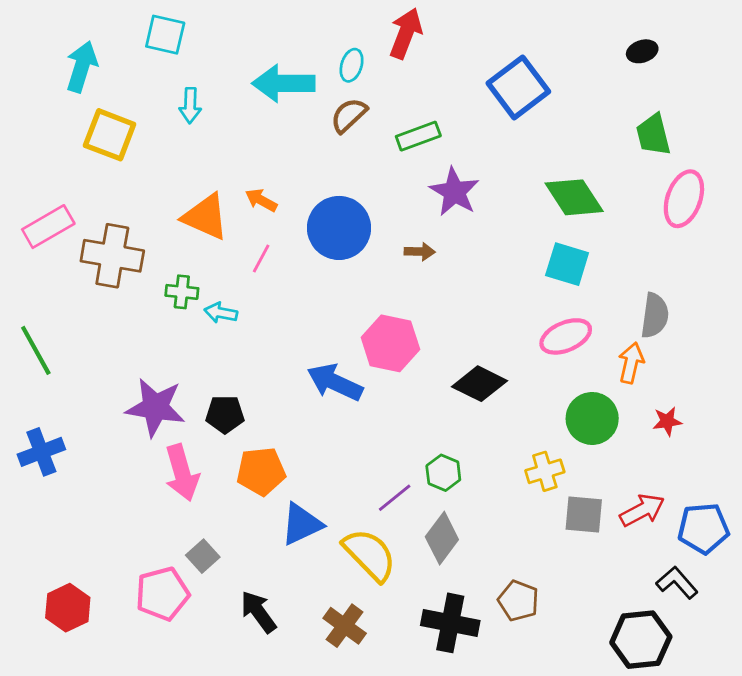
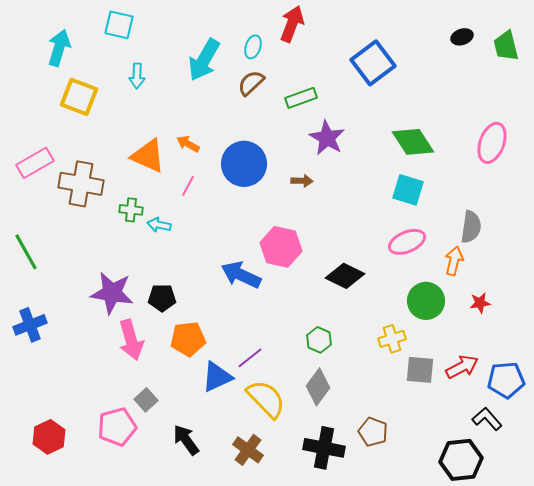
cyan arrow: (283, 83) -> (204, 60), turned -60
green trapezoid: (653, 135) -> (506, 46), moved
purple line: (395, 498) -> (250, 358), moved

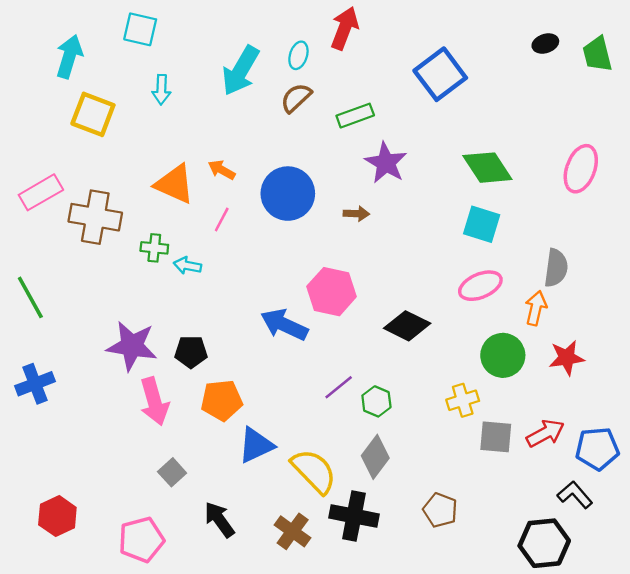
red star: (480, 303) -> (567, 358), size x1.4
purple line: (250, 358) -> (339, 387), moved
pink pentagon: (117, 427) -> (141, 540), moved
black cross: (324, 448) -> (354, 516), moved

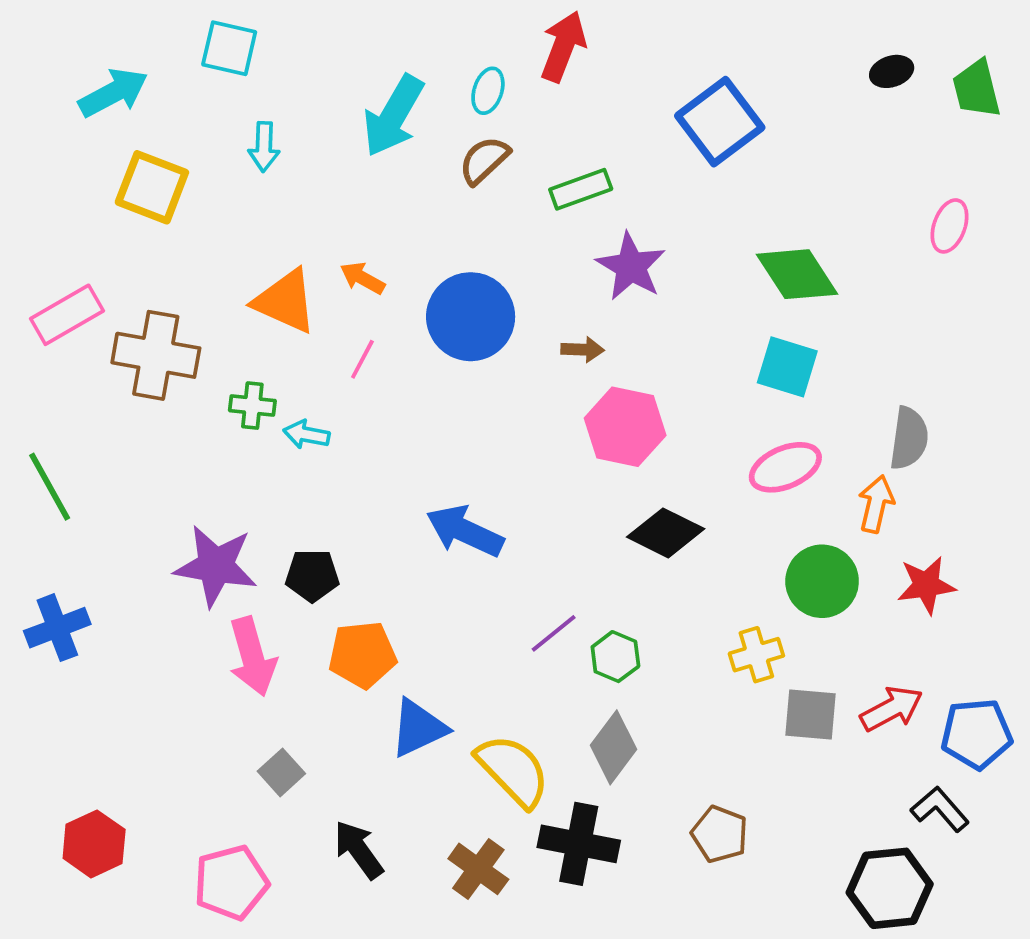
cyan arrow: (69, 56) -> (113, 93), turned 45
pink ellipse: (581, 169) -> (949, 226), moved, size x0.7
pink hexagon: (332, 292) -> (625, 427), moved

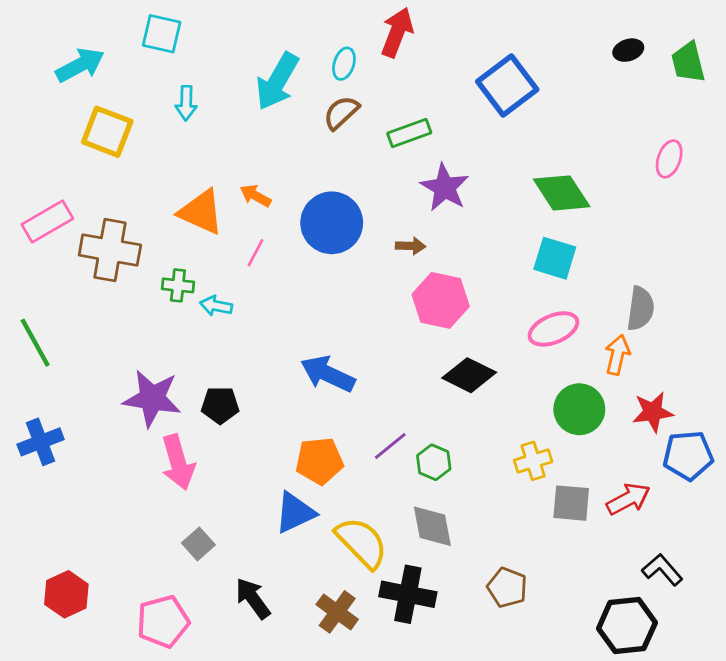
orange pentagon: (362, 655) -> (319, 461), moved
blue pentagon: (977, 734) -> (688, 455), moved
gray diamond: (613, 747) -> (432, 526), turned -48

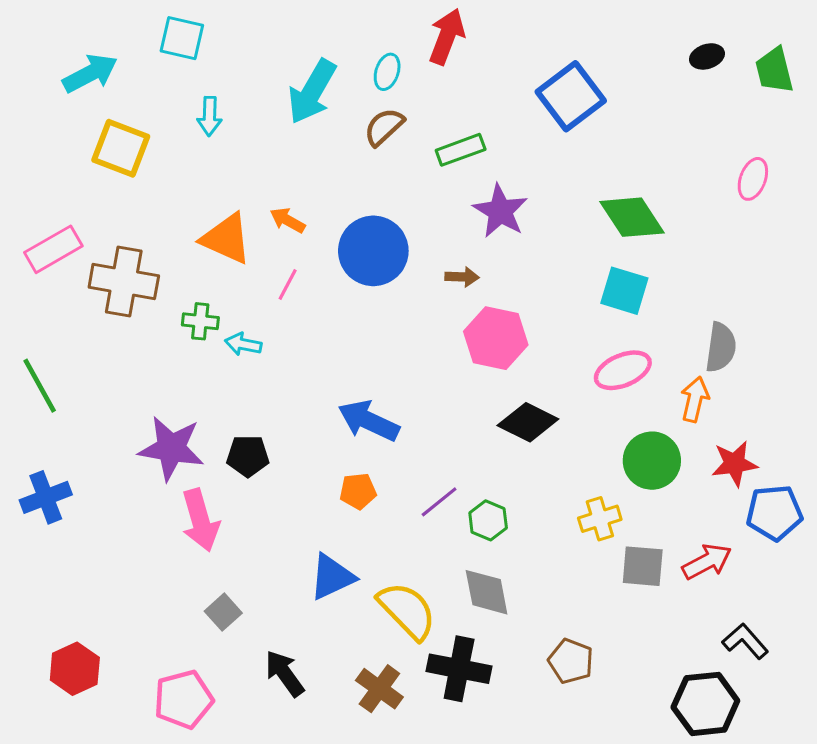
orange pentagon: (319, 461) -> (358, 491), moved, size x0.7

